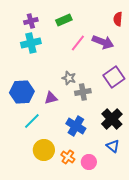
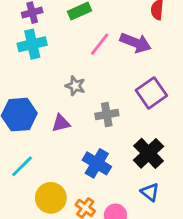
gray star: (69, 78) -> (75, 86), moved
cyan line: (32, 121) -> (22, 166), moved

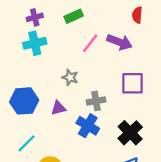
purple square: (151, 93) -> (132, 83), turned 35
blue cross: (97, 163) -> (88, 126), moved

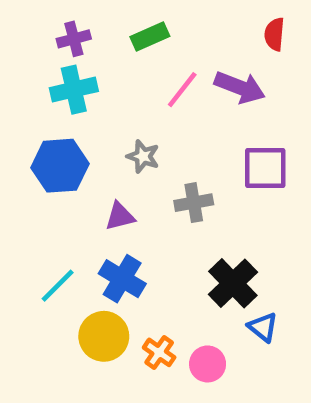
blue hexagon: (24, 101) -> (60, 166), moved
blue cross: (88, 126) -> (122, 279), moved
black cross: (130, 133) -> (233, 283), moved

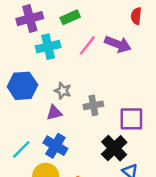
purple cross: (74, 39) -> (30, 19), size x1.5
cyan cross: (74, 90) -> (48, 47), moved
gray star: (143, 156) -> (63, 91), moved
purple square: (265, 168) -> (131, 119), moved

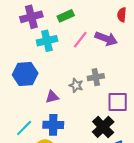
gray star: (63, 91) -> (76, 85), moved
gray cross: (93, 105) -> (96, 77), moved
blue cross: (55, 146) -> (53, 125), turned -30

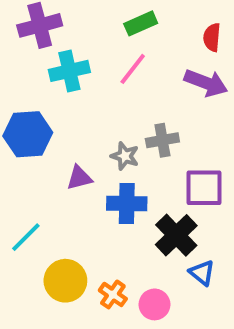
red semicircle: (122, 15) -> (212, 37), moved
green rectangle: (66, 16) -> (141, 23), moved
purple arrow: (106, 39) -> (206, 83), moved
blue cross: (53, 125) -> (127, 204), moved

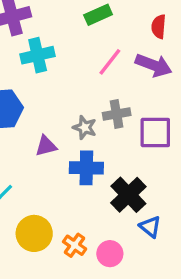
pink line: (133, 69) -> (110, 62), moved
purple square: (204, 188) -> (155, 133), moved

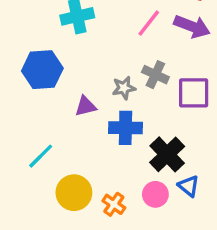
gray cross: (117, 114) -> (155, 75), turned 35
gray star: (85, 127) -> (124, 88), turned -30
pink circle: (110, 254) -> (155, 194), moved

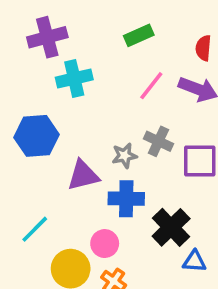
purple triangle: (86, 106) -> (83, 175), size x1.4
blue triangle: (189, 186) -> (194, 261), turned -35
pink circle: (155, 194) -> (105, 244), moved

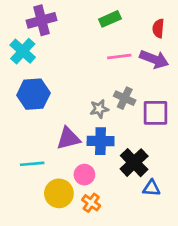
cyan cross: (74, 78) -> (23, 51), moved, turned -35
pink line: (151, 86) -> (119, 57), turned 45
purple triangle: (83, 175) -> (68, 138), moved
cyan line: (35, 229) -> (32, 164), turned 40

